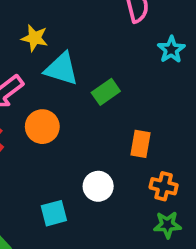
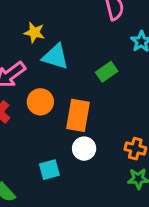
green rectangle: (106, 92) -> (107, 72), moved
orange rectangle: (140, 144) -> (78, 115), moved, size x1.5

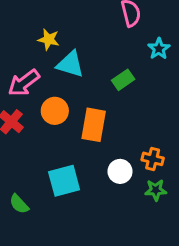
white circle: (84, 149) -> (120, 171), moved
cyan square: (49, 170) -> (64, 181), size x1.5

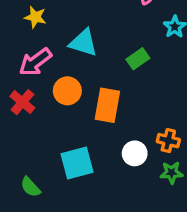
yellow star: (49, 39) -> (35, 17), moved

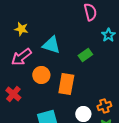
red cross: (22, 102) -> (13, 94), moved
orange cross: (168, 141) -> (104, 106), turned -32

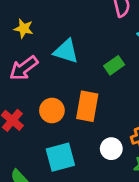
orange circle: (41, 75) -> (52, 111), moved

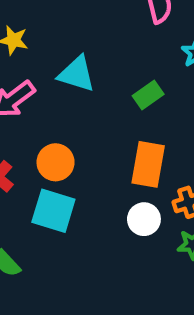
orange rectangle: (87, 106) -> (148, 164), moved
cyan square: (60, 157) -> (53, 211), moved, turned 32

